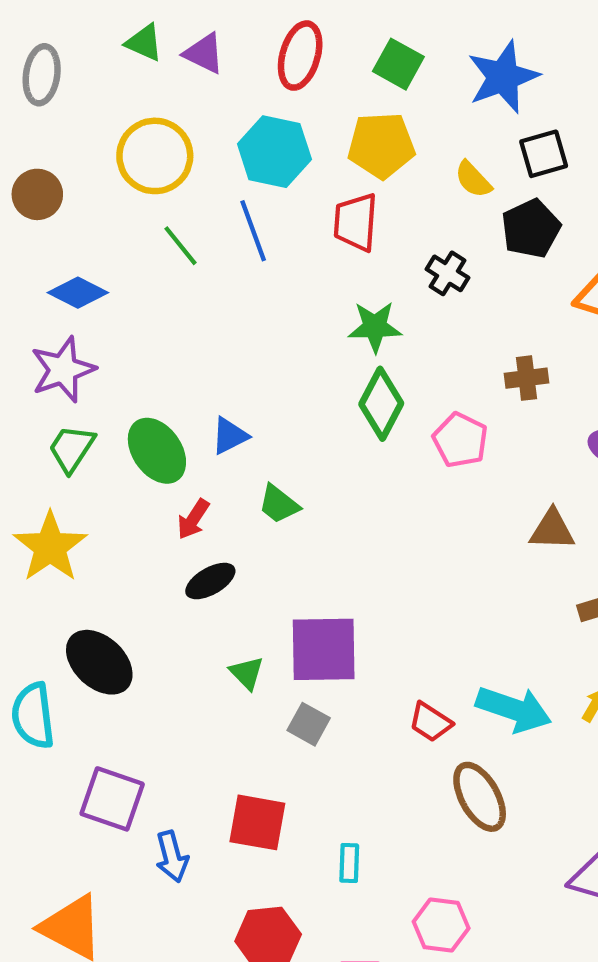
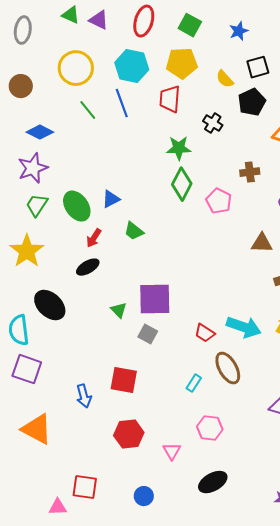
blue star: (503, 77) -> (239, 31), size x0.6
black ellipse: (210, 581) -> (88, 267), moved
purple square: (112, 799) -> (27, 369), moved
cyan rectangle: (349, 863) -> (194, 383), moved, turned 30

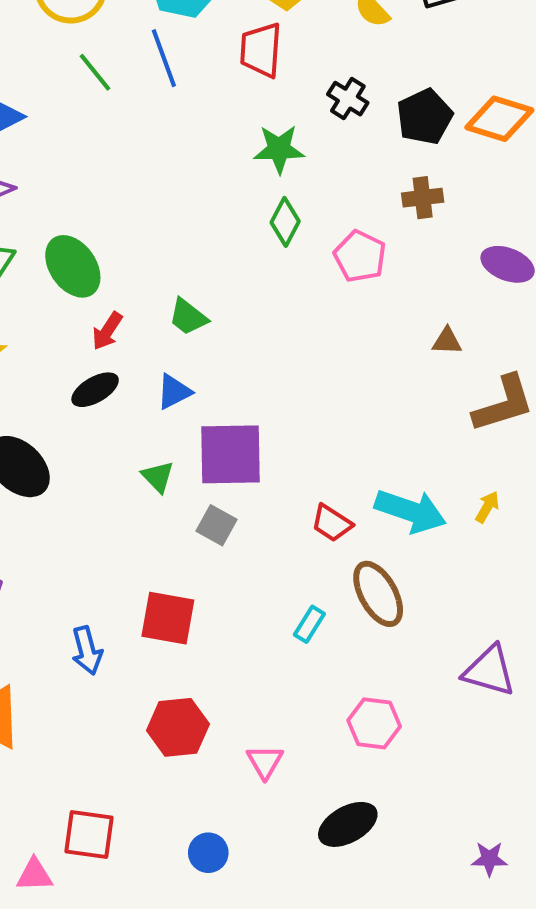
black pentagon: (252, 102) -> (425, 117), moved
green diamond: (182, 184) -> (285, 222), size x0.7
blue triangle: (111, 199) -> (174, 392), moved
brown triangle: (262, 243) -> (447, 341), size x0.7
pink hexagon: (210, 428) -> (374, 723), moved

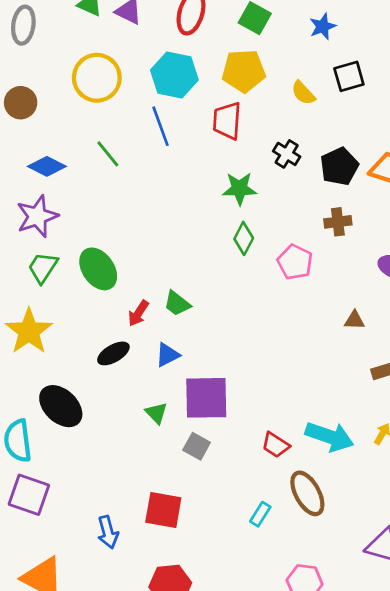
green line: (95, 72) -> (108, 154), moved
red arrow: (107, 331) -> (138, 313), moved

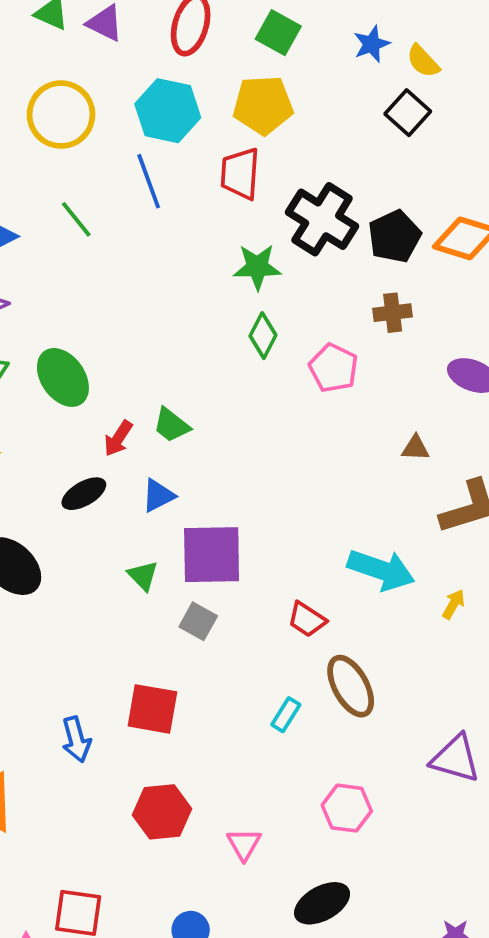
black square: (349, 76) -> (408, 113), turned -32
yellow semicircle: (303, 93) -> (423, 61), moved
black cross: (287, 154) -> (322, 219), size x1.8
cyan arrow: (330, 437) -> (381, 570), moved

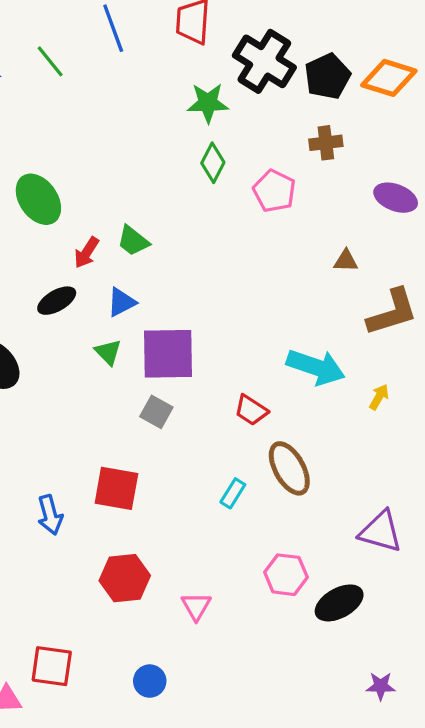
green triangle: (143, 576) -> (108, 352), moved
black ellipse: (322, 903) -> (339, 603), moved

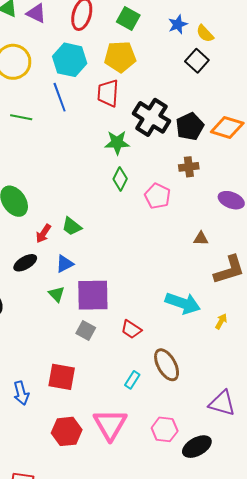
green line: (50, 61) -> (21, 117), turned -40
red trapezoid: (251, 410) -> (131, 329), moved
pink triangle: (196, 606) -> (110, 424), moved, size x1.8

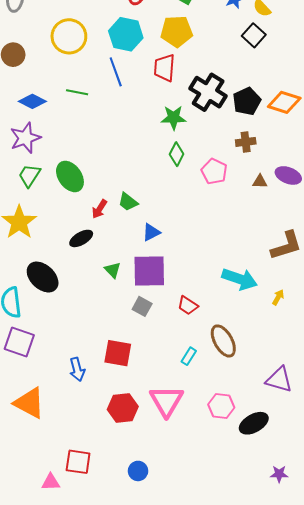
brown triangle: (201, 239) -> (260, 182), moved
blue triangle: (65, 264) -> (151, 232), moved

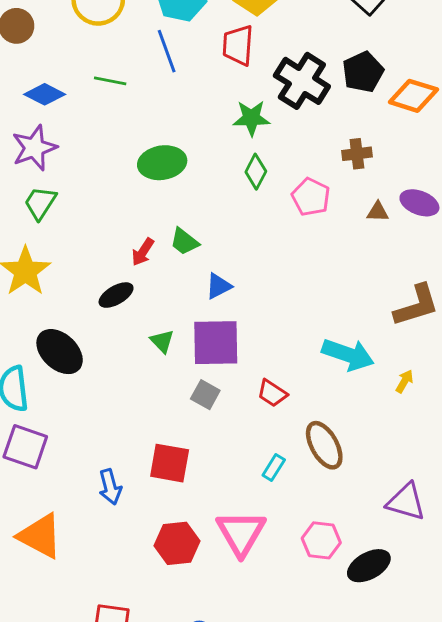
black pentagon: (247, 101) -> (363, 72), moved
green ellipse: (70, 176) -> (162, 163), moved, turned -64

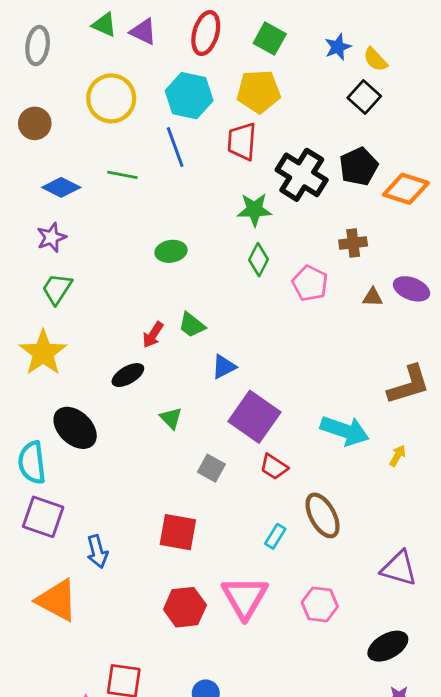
purple star: (34, 148) -> (51, 237), size x0.7
green ellipse: (162, 163) -> (171, 251), size x0.7
purple square: (216, 343) -> (254, 417), moved, turned 36
blue arrow: (110, 487) -> (97, 552), moved
black ellipse: (369, 566) -> (388, 646), moved

